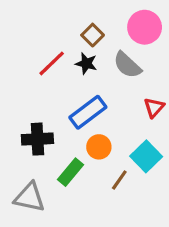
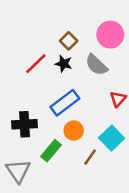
gray triangle: (30, 197) -> (18, 171), turned 44

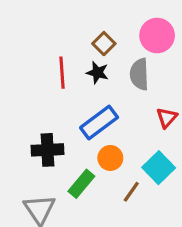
red line: (36, 64) -> (62, 73), turned -50
gray semicircle: (96, 65) -> (139, 74), turned 45

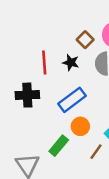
brown square: (104, 44) -> (85, 40), moved
black cross: (47, 150) -> (27, 95), moved

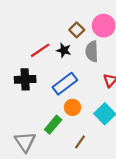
red line: (44, 62) -> (40, 50), turned 60
brown line: (96, 152) -> (80, 142), moved

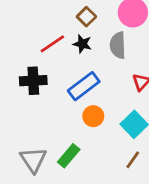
brown square: (77, 30) -> (86, 17), moved
green rectangle: (53, 125) -> (69, 156), moved
brown line: (80, 142) -> (133, 160), moved

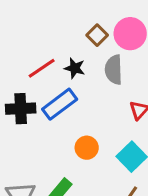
brown square: (86, 17) -> (97, 35), moved
blue rectangle: (84, 86) -> (60, 104), moved

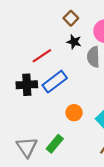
brown square: (97, 35) -> (71, 18), moved
black star: (75, 68) -> (74, 42), moved

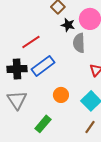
black star: (74, 42) -> (68, 25), moved
gray triangle: (27, 147) -> (17, 100), moved

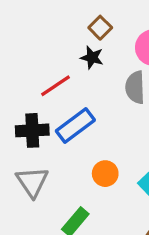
black star: (68, 25) -> (92, 58), moved

